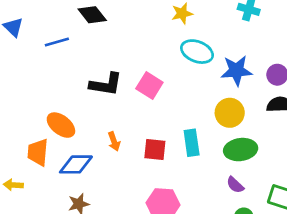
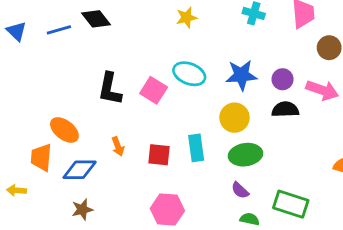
blue line: (57, 42) -> (59, 30), moved
cyan ellipse: (197, 52) -> (189, 74), moved
black L-shape: (106, 84) -> (110, 89), turned 92

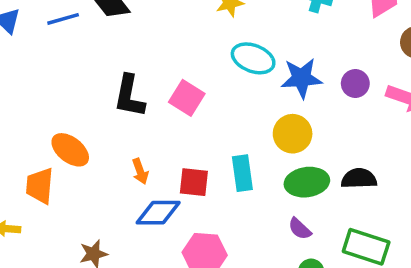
cyan ellipse: (189, 74) -> (253, 58), moved
black semicircle: (285, 109) -> (359, 179), moved
blue diamond: (80, 170) -> (158, 213), moved

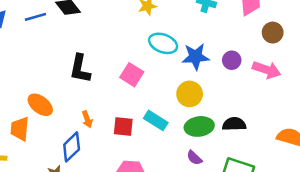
pink square: (187, 98) -> (132, 75), moved
cyan rectangle: (242, 173) -> (156, 120), turned -50
blue diamond: (158, 213) -> (72, 147), moved, turned -44

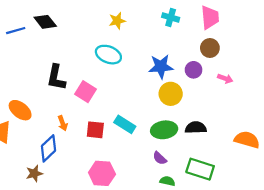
brown circle: (273, 33) -> (210, 48), moved
cyan ellipse: (163, 43) -> (108, 55), moved
pink arrow: (267, 70) -> (225, 79), size x0.6
pink square: (132, 75) -> (86, 92), moved
yellow circle: (190, 94) -> (171, 94), moved

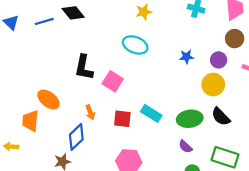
blue star: (161, 67) -> (186, 57), size x0.6
yellow circle: (171, 94) -> (213, 85), moved
black semicircle: (196, 128) -> (221, 117), turned -132

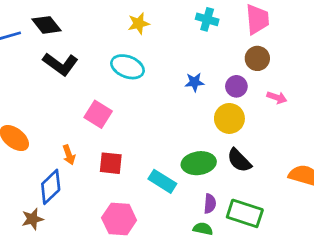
black L-shape: (84, 67) -> (60, 64), moved, turned -65
cyan rectangle: (151, 113) -> (162, 181), moved
purple semicircle: (185, 147) -> (210, 204), moved, turned -128

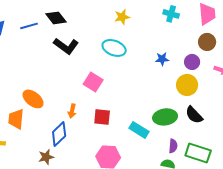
orange arrow: (69, 155) -> (72, 111), turned 32

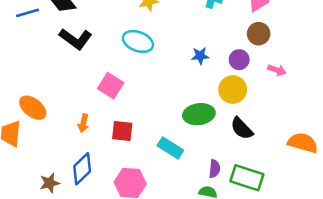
green ellipse: (165, 117) -> (199, 114), moved
blue diamond: (59, 134) -> (82, 169), moved

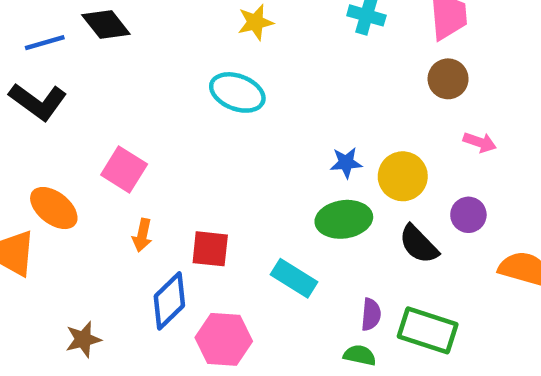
black L-shape: (76, 39) -> (38, 102), moved
blue star: (200, 56) -> (346, 163), moved
purple circle: (239, 60) -> (468, 215), moved
pink square: (111, 86) -> (124, 169), moved
blue diamond: (82, 169) -> (169, 301), moved

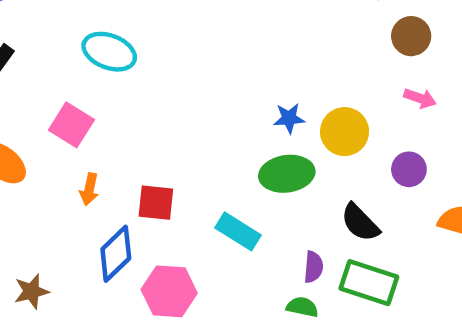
brown circle: (448, 79) -> (411, 36), moved
cyan ellipse: (237, 92) -> (109, 52), moved
black semicircle: (419, 244) -> (360, 223), moved

